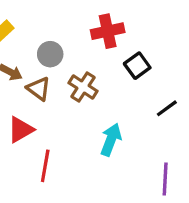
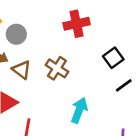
gray circle: (50, 54) -> (16, 34), moved
black square: (137, 66) -> (113, 58), moved

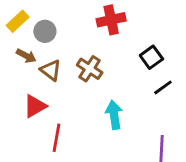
cyan arrow: (79, 110) -> (114, 115), turned -30

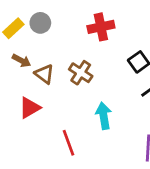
gray circle: (45, 31) -> (40, 23), moved
red line: (56, 138) -> (69, 143), moved, turned -30

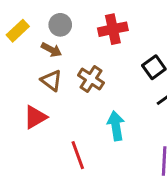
gray circle: (40, 23) -> (60, 25), moved
brown arrow: (21, 61) -> (51, 50), moved

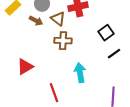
brown cross: (91, 79) -> (63, 41), turned -30
brown triangle: (51, 80) -> (58, 19), moved

